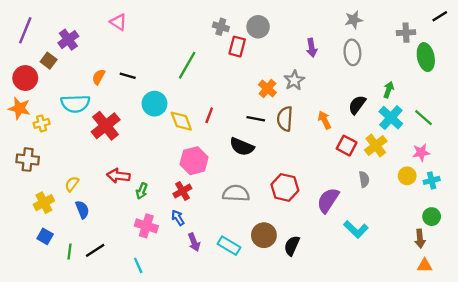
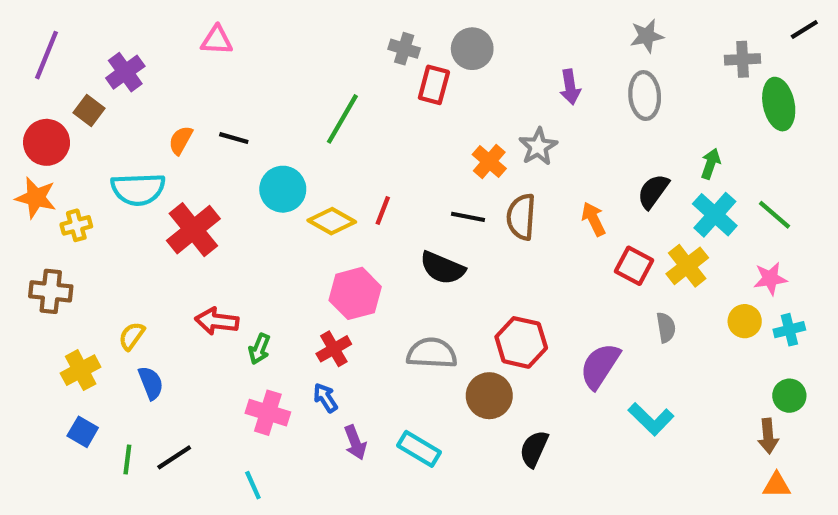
pink triangle: (118, 22) -> (217, 40), turned -30
yellow diamond: (181, 121) -> (332, 221), turned -40
brown circle: (264, 235) -> (489, 396), moved

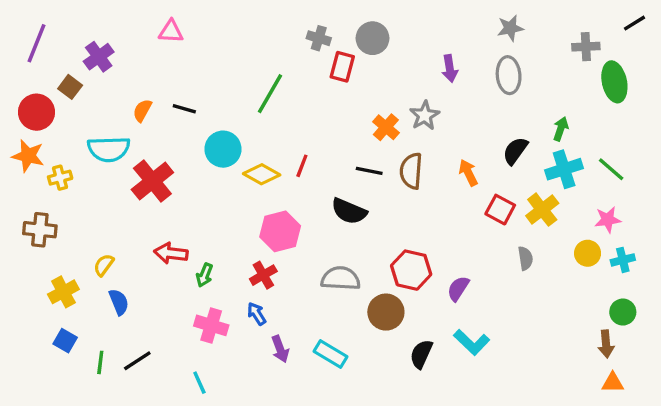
cyan cross: (715, 215) -> (564, 169), turned 30
purple semicircle: (600, 366) -> (458, 289), moved, size x0.7
cyan L-shape: (651, 419) -> (472, 342), moved

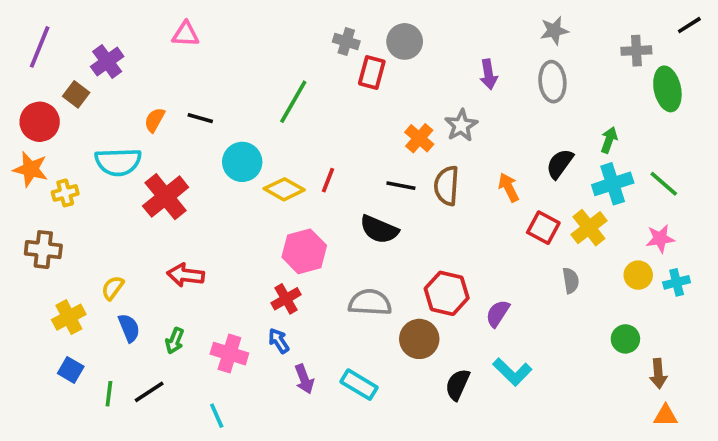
green arrow: (204, 275) -> (175, 341), moved
green circle: (623, 312) -> (625, 339), moved

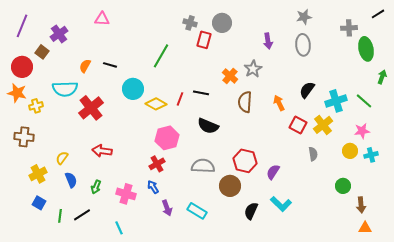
green arrow: (609, 140) -> (382, 77), moved
black line: (401, 186) -> (201, 93), moved

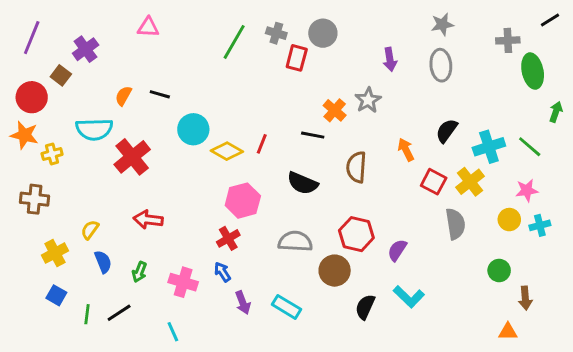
green line: (161, 56) -> (234, 42), moved
black line: (201, 93) -> (313, 135), moved
brown semicircle: (245, 102) -> (356, 167), moved
gray semicircle: (313, 154) -> (455, 224), size x1.5
orange triangle: (365, 228) -> (508, 332), moved

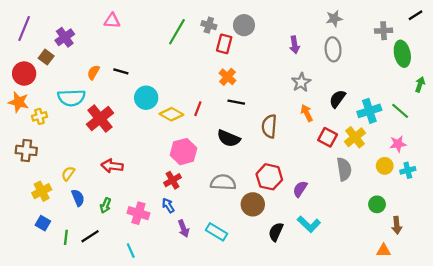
gray star: (368, 100) -> (301, 82), moved
orange cross: (335, 110) -> (227, 77), moved

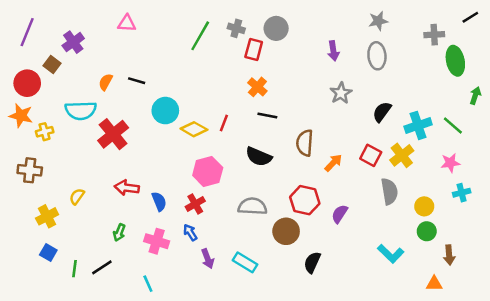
orange arrow: (307, 113) -> (333, 163), moved, turned 70
yellow circle: (385, 166) -> (424, 206), moved
blue semicircle: (78, 198) -> (159, 201), moved
cyan L-shape: (309, 224) -> (391, 254), moved

